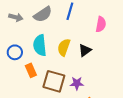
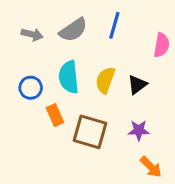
purple star: (77, 83) -> (139, 130), moved

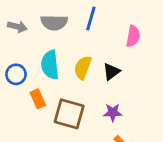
gray semicircle: (73, 30) -> (54, 23), turned 35

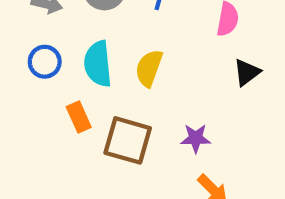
black triangle: (111, 72) -> (247, 72), moved
blue circle: (16, 74) -> (45, 62), moved

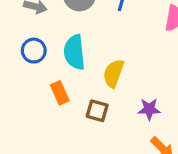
yellow semicircle: (149, 68) -> (113, 73), moved
brown square: (128, 140) -> (97, 111), size x0.6

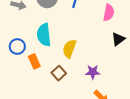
blue circle: (34, 51) -> (17, 47), moved
brown square: (97, 111) -> (59, 73), turned 32

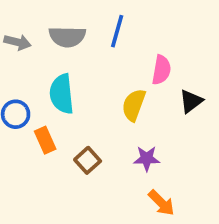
pink semicircle: (109, 13) -> (161, 70), moved
yellow semicircle: (69, 49) -> (134, 105), moved

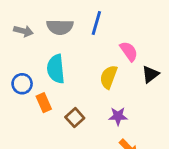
pink semicircle: (161, 70) -> (129, 51), turned -45

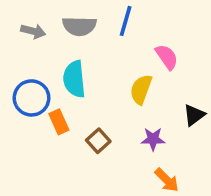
black triangle: (150, 74) -> (194, 115), moved
blue circle: (22, 84) -> (32, 98), size x1.4

